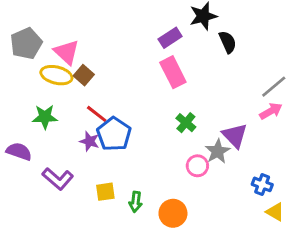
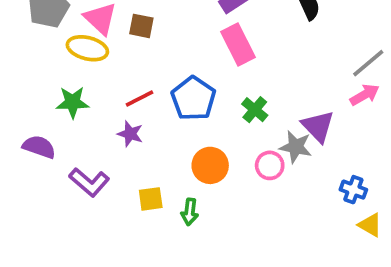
brown square: (84, 75) -> (141, 26), moved, turned -30
red line: (97, 114) -> (139, 98), turned -65
blue pentagon: (114, 134) -> (193, 98), moved
gray star: (218, 151) -> (296, 147), turned -30
orange circle: (173, 213) -> (210, 165), moved

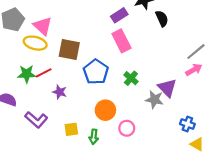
brown square: (141, 26) -> (69, 49), moved, size x1.5
red line: (139, 98) -> (44, 73), moved
pink circle: (270, 165) -> (127, 128), moved

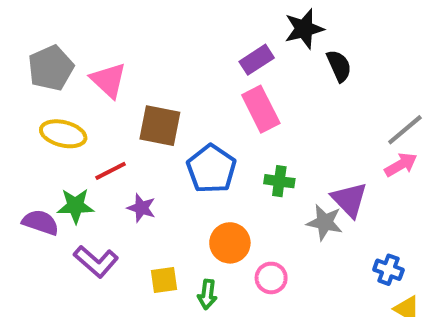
yellow ellipse: (35, 43) -> (63, 134), moved
green star: (27, 74) -> (76, 206), moved
green cross: (131, 78) -> (279, 181), turned -32

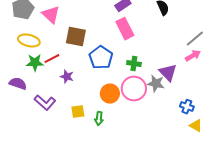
green star: (76, 206) -> (35, 63), moved
pink circle: (271, 278) -> (134, 89), moved, size x1.6

